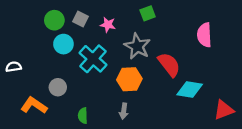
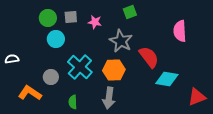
gray square: (81, 19) -> (71, 17), turned -32
cyan cross: (93, 59) -> (80, 67), moved
gray arrow: (124, 111) -> (109, 98), size x1.5

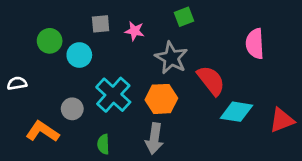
green circle: (48, 18) -> (50, 41), moved
red triangle: (197, 97) -> (282, 120), moved

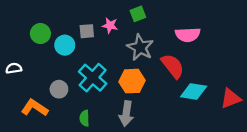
green square: (184, 17) -> (138, 14), moved
gray square: (101, 24) -> (87, 31), moved
pink semicircle: (255, 44) -> (188, 35), moved, turned -90

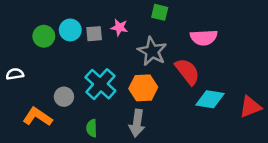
green square: (138, 14) -> (160, 12), moved, turned 35
cyan circle: (65, 45) -> (70, 30), moved

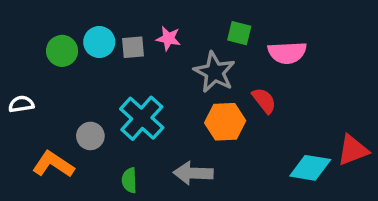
green square: (160, 12) -> (239, 33), moved
red semicircle: (187, 72) -> (264, 100), size x0.7
orange hexagon: (143, 88) -> (225, 122), moved
cyan diamond: (210, 99) -> (310, 168), moved
gray arrow: (137, 123) -> (193, 173), turned 84

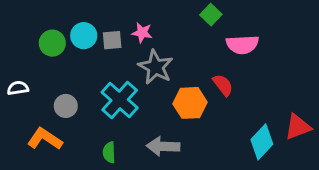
green square: (239, 33) -> (211, 15), moved, turned 30
gray star: (214, 72) -> (156, 67), moved
gray circle: (90, 136) -> (66, 106), moved
cyan diamond: (310, 168) -> (262, 142), turned -56

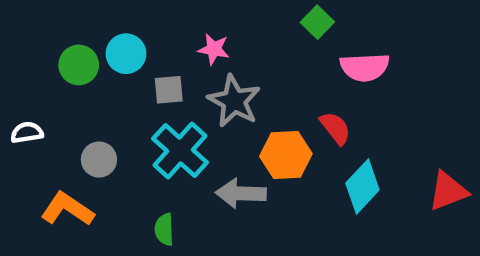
gray square: (112, 40) -> (169, 90), moved
cyan diamond: (262, 142) -> (362, 187), moved
gray arrow: (163, 146) -> (241, 193), moved

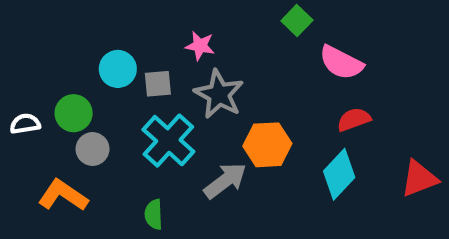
cyan circle: (126, 54) -> (118, 69), moved
green circle: (79, 65) -> (74, 113), moved
pink semicircle: (365, 67) -> (341, 63), turned 30
red semicircle: (335, 128) -> (354, 120), moved, turned -72
gray arrow: (241, 193) -> (225, 181), turned 141

